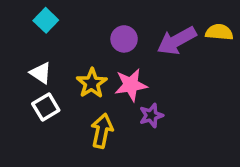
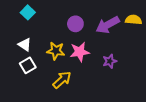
yellow star: (92, 83) -> (56, 51), turned -30
purple star: (151, 115) -> (110, 61), moved
yellow arrow: (102, 131) -> (62, 80), turned 36

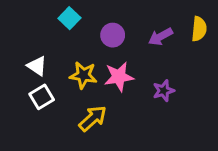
cyan square: (28, 12) -> (69, 18), moved
yellow semicircle: (134, 20) -> (199, 29), turned 91
purple arrow: (108, 25) -> (160, 37), size x0.7

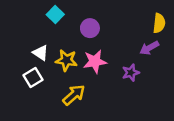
purple arrow: (160, 37) -> (149, 48), moved
white triangle: (37, 66) -> (40, 53), moved

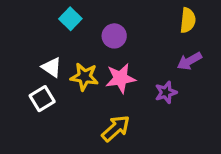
yellow semicircle: (159, 23) -> (188, 20), moved
yellow arrow: (74, 95) -> (116, 128), moved

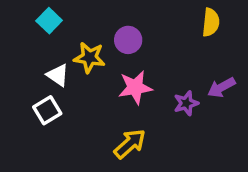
cyan square: (70, 19) -> (49, 21), moved
purple arrow: (189, 61) -> (221, 87), moved
yellow star: (84, 77) -> (89, 58), moved

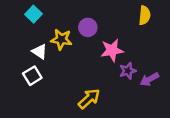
pink star: (135, 87) -> (112, 50), moved
purple arrow: (221, 87) -> (149, 79), moved

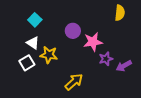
cyan square: (34, 14) -> (35, 20), moved
purple circle: (88, 27) -> (73, 31), moved
yellow star: (61, 39) -> (49, 55), moved

